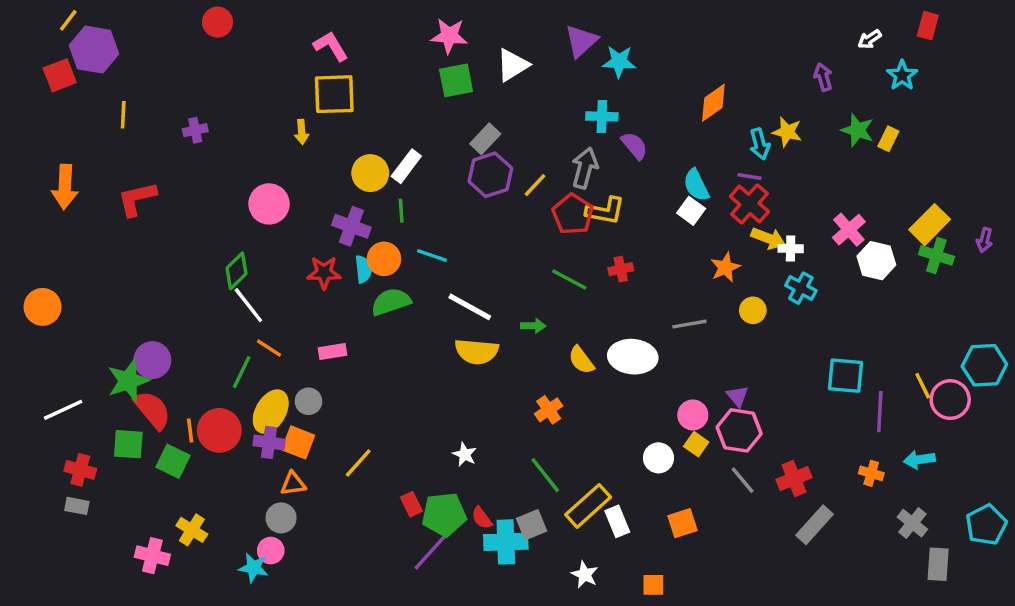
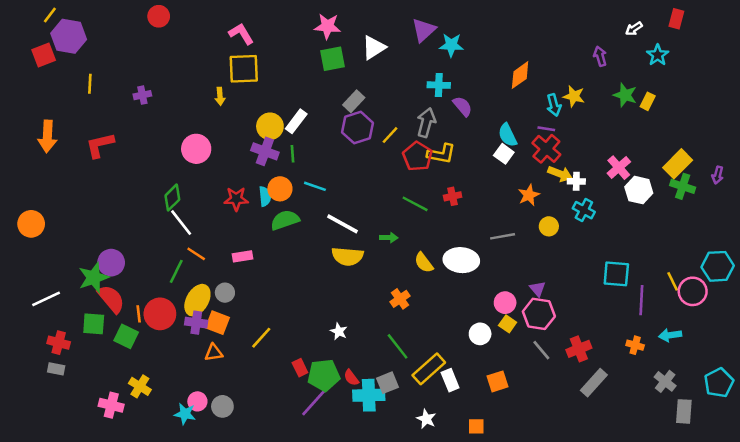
purple cross: (351, 226) -> (265, 151), moved
gray circle: (281, 518) -> (222, 406), moved

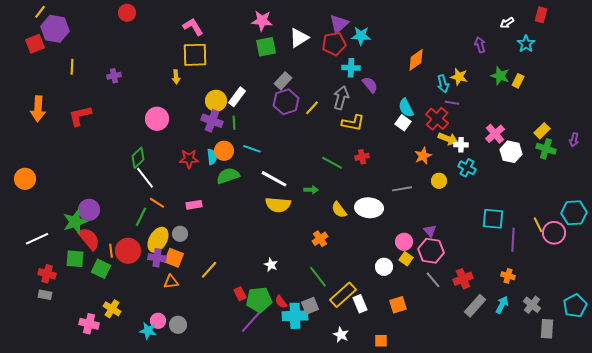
purple line: (546, 129) -> (452, 103), moved
red pentagon: (418, 156) -> (334, 44), moved, turned 30
yellow rectangle: (678, 164) -> (542, 131), size x0.7
cyan arrow: (670, 335) -> (502, 305), moved, turned 126

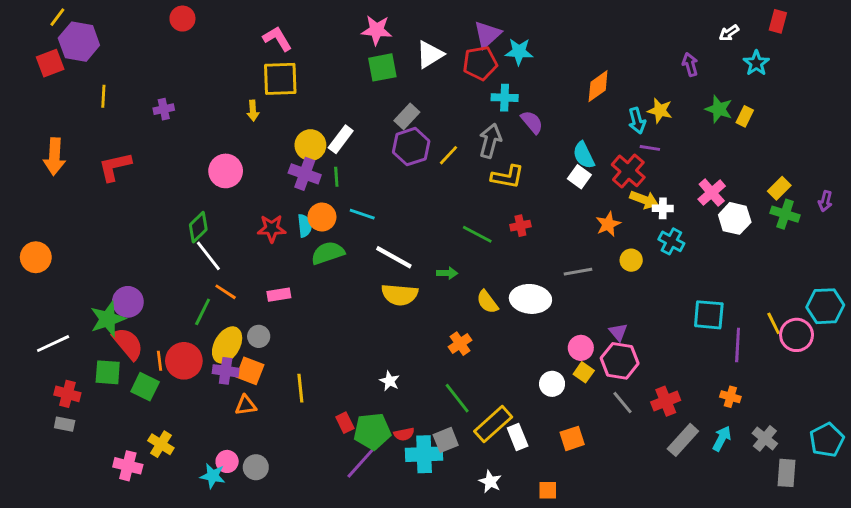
yellow line: (209, 270) -> (300, 388), turned -48
red semicircle: (281, 302) -> (404, 434), turned -64

